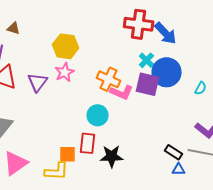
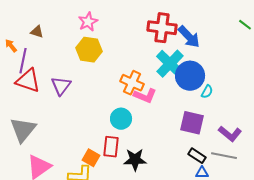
cyan cross: (147, 60) -> (170, 64), size x1.8
pink star: (65, 72) -> (88, 22), moved
purple square: (148, 84) -> (192, 123), moved
cyan semicircle: (201, 88) -> (207, 92), moved
orange square: (68, 154) -> (91, 158), turned 30

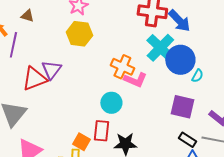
red triangle: (28, 81) -> (34, 79), moved, turned -40

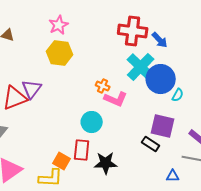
blue arrow: (179, 21) -> (160, 40), size x0.7
orange cross: (122, 67) -> (103, 86), size x0.6
black rectangle: (187, 140) -> (151, 144), moved

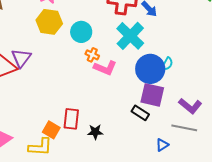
blue circle: (161, 79) -> (150, 69), moved
cyan circle: (92, 122) -> (81, 32), moved
black star: (106, 163) -> (95, 132), size x0.7
blue triangle: (173, 176) -> (162, 145), turned -32

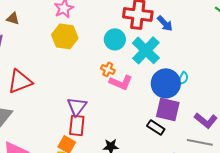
cyan circle: (81, 32) -> (115, 39), moved
purple triangle: (21, 58) -> (77, 106), moved
red rectangle: (71, 119) -> (77, 125), moved

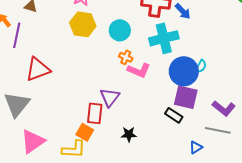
cyan circle: (115, 39) -> (120, 30), moved
cyan cross: (146, 50) -> (164, 38), turned 32
purple triangle: (77, 106) -> (110, 97), moved

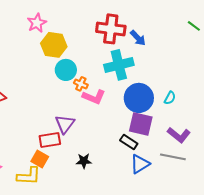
yellow hexagon: (83, 24) -> (54, 45), moved
cyan circle: (120, 30) -> (66, 70), moved
cyan semicircle: (201, 66) -> (170, 98), moved
red rectangle: (95, 113) -> (50, 140), turned 75
blue triangle: (196, 147) -> (140, 164), moved, size x1.5

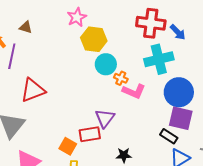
orange square: (40, 159) -> (68, 146), moved

